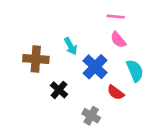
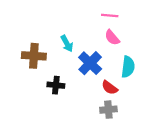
cyan semicircle: (135, 71) -> (128, 67), turned 30
black cross: (59, 90) -> (56, 85), turned -35
gray cross: (91, 116) -> (108, 110), moved, turned -35

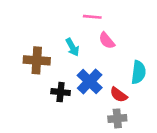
pink line: (110, 16) -> (92, 17), moved
pink semicircle: (112, 38) -> (107, 41), moved
blue cross: (90, 63) -> (90, 81), moved

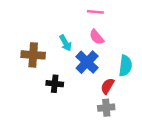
pink line: (92, 17) -> (95, 12), moved
blue cross: (90, 81) -> (87, 62), moved
red semicircle: (119, 95) -> (107, 86), turned 84

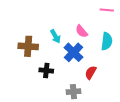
pink line: (95, 12) -> (107, 10), moved
cyan semicircle: (125, 66) -> (107, 41), moved
gray cross: (106, 108) -> (73, 92), moved

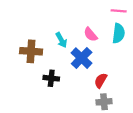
cyan semicircle: (107, 41) -> (119, 33), moved
gray cross: (73, 92) -> (104, 102), moved

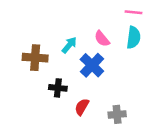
cyan arrow: (61, 40) -> (69, 45), turned -112
red semicircle: (101, 80) -> (82, 107), moved

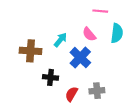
pink line: (134, 12) -> (100, 11), moved
gray cross: (117, 114) -> (97, 91), moved

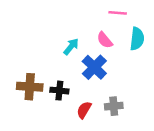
brown cross: (31, 51) -> (30, 87), moved

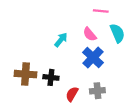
cyan semicircle: (137, 39) -> (117, 33), turned -30
blue cross: (94, 67) -> (93, 58), moved

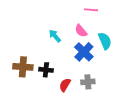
cyan semicircle: (117, 33) -> (105, 41), moved
cyan arrow: (61, 40) -> (55, 36), turned -80

